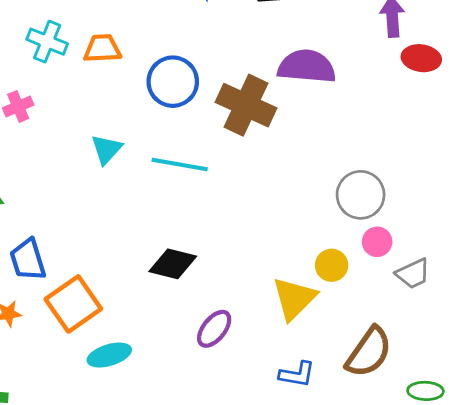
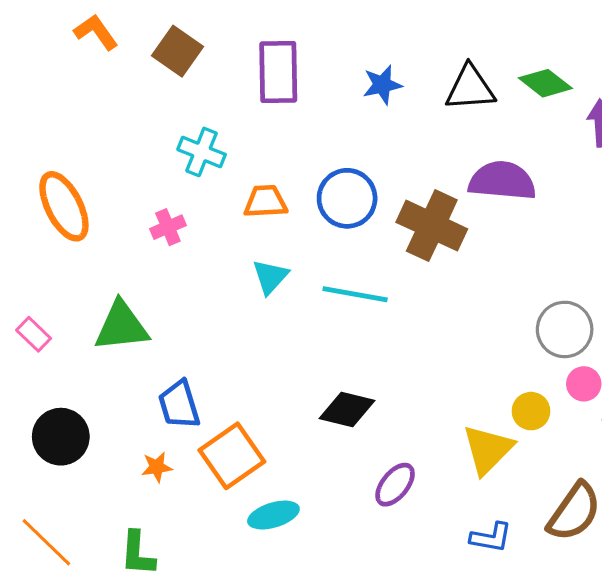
orange trapezoid: (102, 48) -> (265, 202), moved

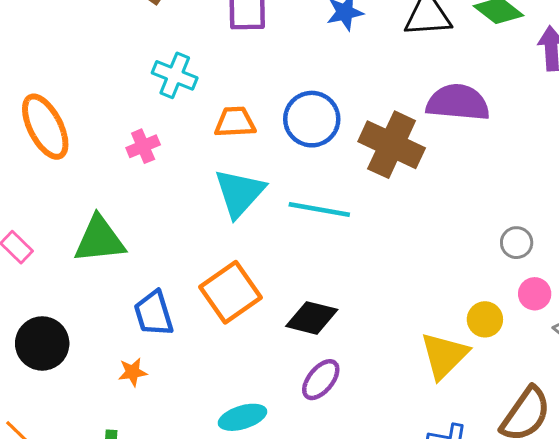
cyan triangle: (270, 277) -> (239, 193), size x1.5
gray circle: (565, 329) -> (517, 243), size x0.6
orange square: (232, 456) -> (230, 292), moved
purple ellipse: (395, 485) -> (321, 380), moved

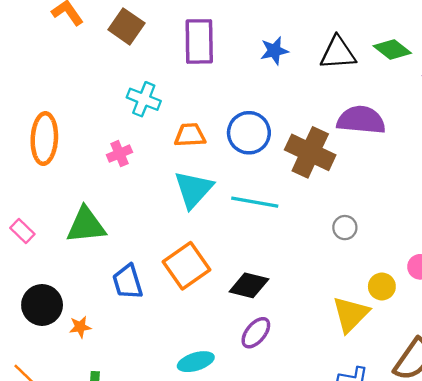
orange ellipse: (45, 127) -> (44, 139), turned 30
gray circle: (517, 243) -> (345, 228), moved
orange star: (133, 372) -> (80, 327), moved

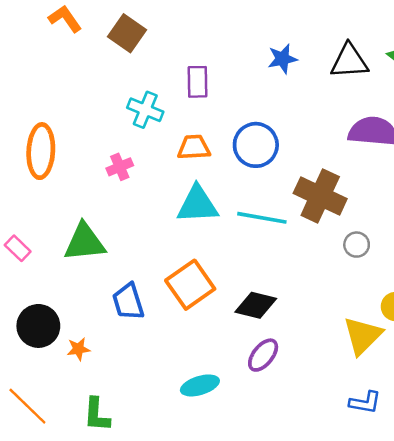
purple rectangle: (199, 41) -> (197, 82), moved, size x0.7
brown cross: (310, 152) -> (320, 196), moved
cyan triangle: (193, 189) -> (197, 204), turned 45

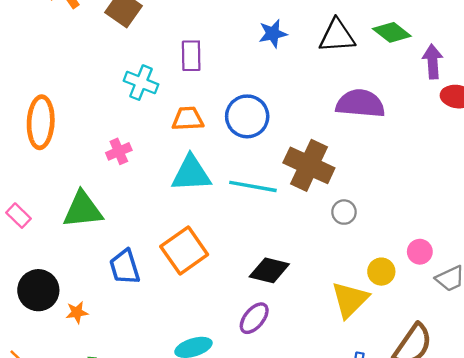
pink cross: (120, 167) -> (119, 151), moved
black diamond: (256, 305) -> (269, 270), moved

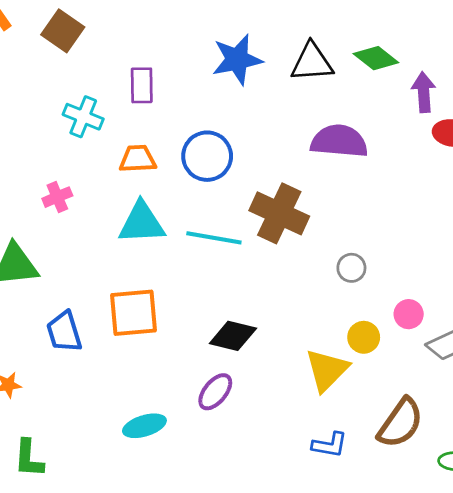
blue star: (273, 34) -> (237, 60), size x1.5
gray circle: (344, 212) -> (351, 268), moved
orange square: (184, 251) -> (134, 313), turned 30

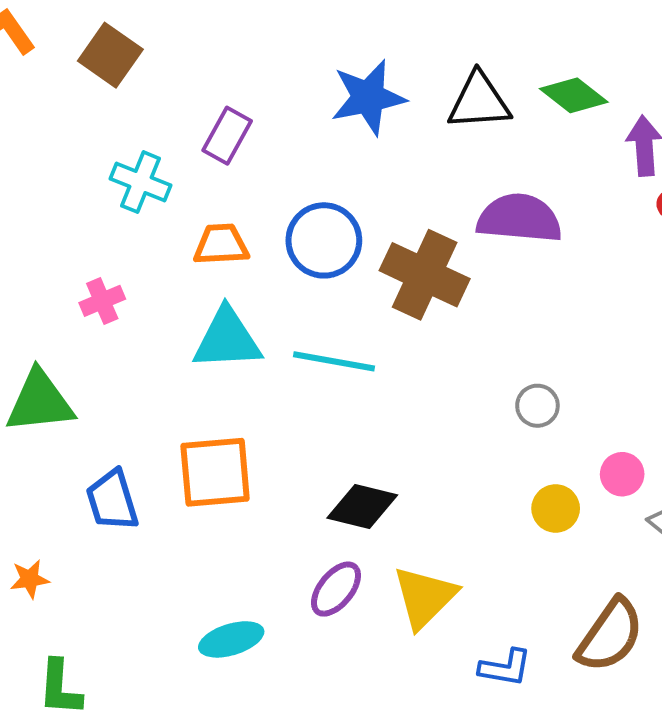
purple rectangle: (142, 85) -> (227, 136), turned 30
brown cross: (279, 213) -> (425, 275), moved
yellow triangle: (327, 370) -> (425, 597), moved

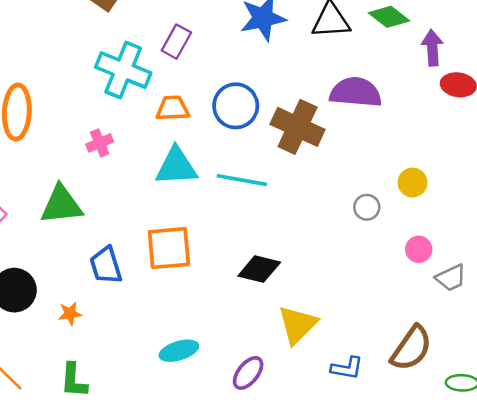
cyan cross: (141, 182) -> (123, 70), size x1.5
yellow circle: (556, 508) -> (413, 183), moved
orange star: (30, 579) -> (70, 314), moved
purple ellipse: (336, 589) -> (248, 373), moved

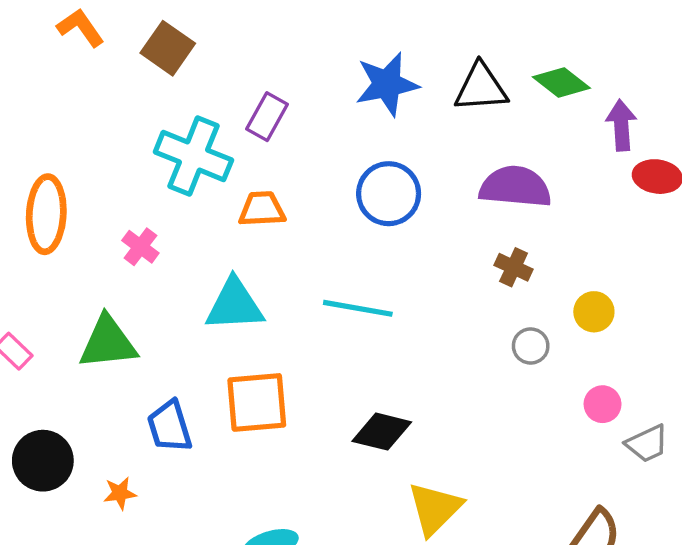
blue circle: (236, 106) -> (389, 194), moved
brown cross: (298, 127) -> (514, 267), moved, size x0.5
pink cross: (100, 143) -> (140, 247), moved, turned -30
cyan triangle: (176, 166) -> (235, 305), moved

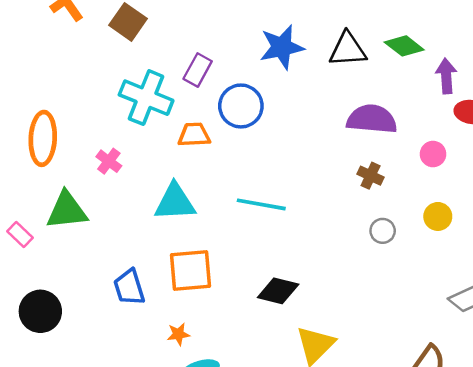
blue circle: (389, 194) -> (241, 106), moved
yellow circle: (594, 312) -> (438, 216), moved
green triangle: (108, 343) -> (67, 210), moved
pink circle: (603, 404) -> (433, 154), moved
orange star: (120, 493) -> (178, 334), moved

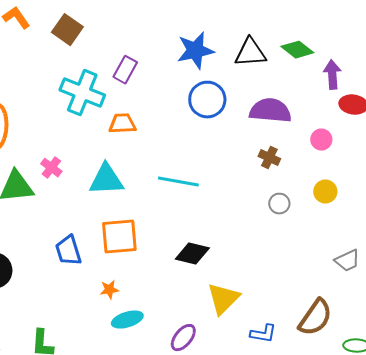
blue circle: (241, 106) -> (207, 100), moved
pink cross: (109, 161) -> (51, 168), moved

